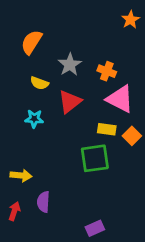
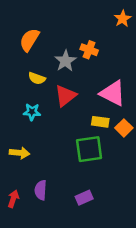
orange cross: (107, 71) -> (89, 50), moved
yellow arrow: (21, 175) -> (19, 153), moved
purple rectangle: (95, 228) -> (84, 198), moved

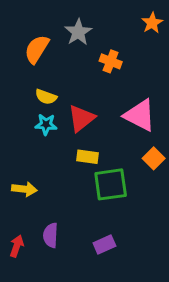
gray star: (65, 61) -> (78, 32), moved
cyan star: (32, 112) -> (46, 124), moved
yellow rectangle: (100, 122) -> (88, 157), moved

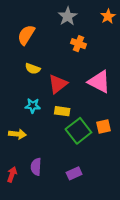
gray star: (78, 32) -> (68, 16), moved
cyan star: (46, 124) -> (33, 106), moved
orange square: (154, 158) -> (104, 126), moved, turned 32
green square: (111, 184) -> (78, 131), turned -30

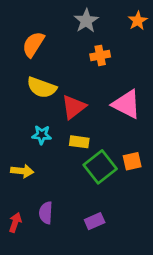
orange cross: (78, 44) -> (100, 55), turned -32
yellow semicircle: (33, 69) -> (42, 87), size x1.5

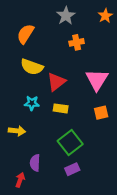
pink triangle: (127, 104) -> (97, 80), turned 35
orange square: (132, 161) -> (101, 113), moved
green square: (100, 167) -> (70, 143), moved
red arrow: (15, 223) -> (20, 180), moved

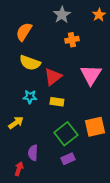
orange square: (101, 113) -> (95, 127), moved, size x1.5
yellow arrow: (17, 131) -> (16, 123), turned -42

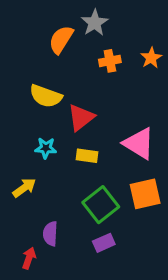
orange star: (99, 15) -> (151, 58), moved
orange semicircle: (24, 32) -> (61, 40), moved
pink triangle: (91, 75) -> (139, 143), moved, turned -30

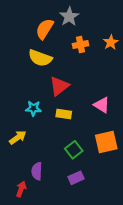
yellow semicircle: (46, 96) -> (40, 58), moved
pink triangle: (139, 143) -> (102, 105), size x0.7
green square: (101, 205) -> (74, 150), size x0.7

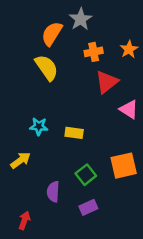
yellow semicircle: (40, 58) -> (47, 68), turned -145
red triangle: (59, 86) -> (107, 82), moved
pink triangle: (102, 105) -> (129, 109), moved
purple semicircle: (37, 171) -> (53, 192), moved

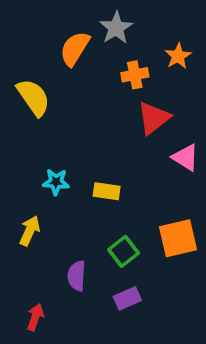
orange star: (129, 49) -> (178, 56), moved
yellow semicircle: (47, 68) -> (33, 97), moved
yellow arrow: (20, 160) -> (30, 231), turned -30

